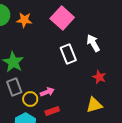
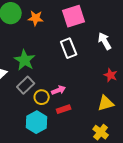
pink square: (62, 18) -> (74, 16), turned 30
white rectangle: (68, 54) -> (69, 48), moved
gray rectangle: (14, 87) -> (26, 85), turned 66

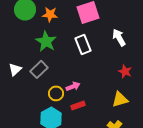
green star: (25, 60) -> (46, 41), moved
gray rectangle: (26, 85) -> (39, 69), moved

